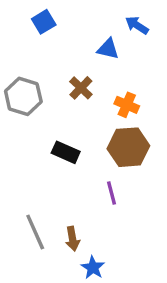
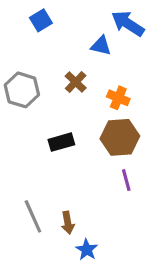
blue arrow: (137, 25) -> (128, 23), size x1.5
black rectangle: (66, 152) -> (61, 142), turned -40
purple line: (111, 193) -> (126, 180), moved

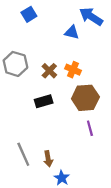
brown cross: (76, 82) -> (49, 71), moved
orange cross: (118, 98) -> (73, 70), moved

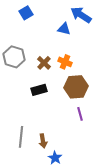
gray line: (23, 154) -> (21, 137), turned 30

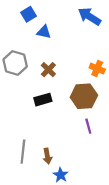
blue triangle: (64, 29) -> (44, 32), moved
orange cross: (65, 62) -> (97, 69), moved

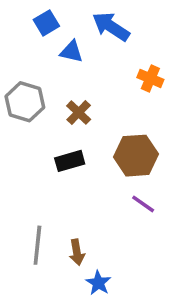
blue arrow: (89, 16) -> (111, 27), moved
orange cross: (97, 69) -> (150, 78), moved
purple line: (88, 126) -> (143, 204), turned -40

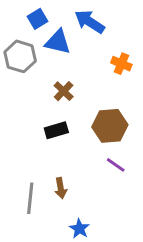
blue triangle: (71, 52) -> (58, 42), size x1.4
gray hexagon: (25, 102) -> (20, 56), moved
brown arrow: (77, 252) -> (61, 188), moved

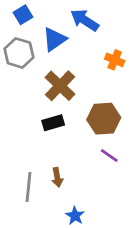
blue square: (37, 19) -> (23, 15), moved
blue triangle: (58, 42) -> (55, 39), turned -48
brown cross: (64, 91) -> (60, 86), size x1.6

